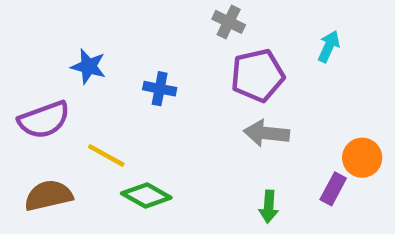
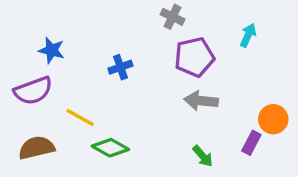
blue star: (88, 66) -> (52, 50), moved
blue cross: (160, 89) -> (120, 67), turned -30
green arrow: (269, 207) -> (203, 156), turned -45

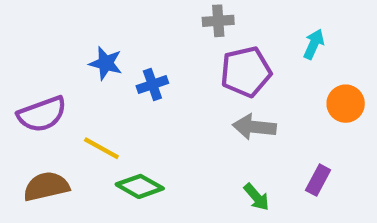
gray cross: (173, 17) -> (218, 21), turned -30
blue star: (52, 50) -> (106, 63), moved
orange circle: (273, 119) -> (346, 104), moved

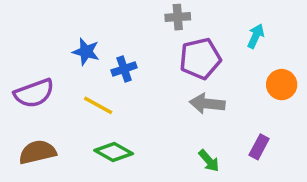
yellow line: (101, 148) -> (98, 105), moved

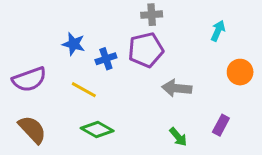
purple pentagon: (200, 59) -> (146, 50), moved
brown semicircle: (37, 152) -> (32, 129), turned 60

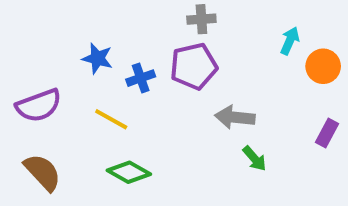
orange circle: (240, 72) -> (323, 66), moved
purple rectangle: (221, 125) -> (327, 133), moved
green arrow: (178, 137) -> (254, 158), moved

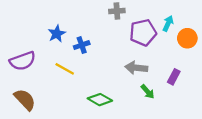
blue star: (97, 58) -> (57, 34), turned 30
purple pentagon: (194, 66) -> (143, 33), moved
purple rectangle: (327, 133) -> (174, 77), moved
green diamond: (129, 172) -> (100, 100), moved

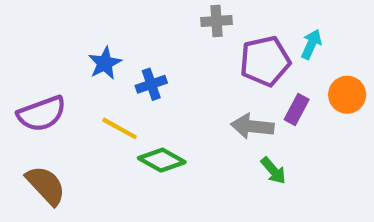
orange circle: (187, 38) -> (347, 95), moved
purple rectangle: (174, 77) -> (297, 109), moved
green diamond: (100, 100) -> (162, 160), moved

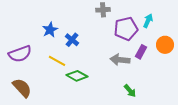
blue cross: (151, 84) -> (72, 40), turned -32
green arrow: (273, 171) -> (130, 91), moved

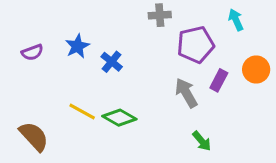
cyan arrow: (148, 21) -> (236, 20), moved, turned -48
purple semicircle: (20, 54) -> (32, 52), moved, size x0.6
gray arrow: (120, 60) -> (186, 93), turned 54
yellow line: (57, 61) -> (82, 111), moved

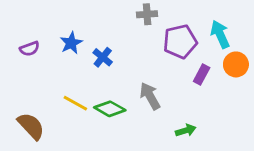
cyan arrow: (236, 20) -> (220, 34), moved, size x1.4
gray arrow: (186, 93) -> (150, 96), moved
green arrow: (202, 141) -> (186, 130), turned -66

